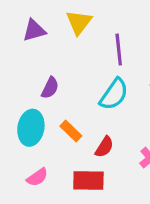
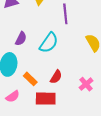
cyan semicircle: (114, 94) -> (49, 43), moved
orange rectangle: (71, 131) -> (30, 79), moved

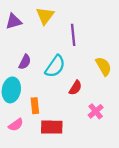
red semicircle: (56, 77) -> (75, 88), moved
orange rectangle: (30, 79) -> (35, 106), turned 40

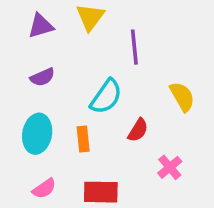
purple semicircle: (25, 62) -> (42, 77), moved, turned 40
orange rectangle: (35, 106) -> (83, 139), moved

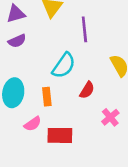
purple semicircle: (42, 77) -> (17, 41), moved
pink semicircle: (44, 189) -> (33, 124), moved

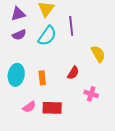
cyan semicircle: (64, 66) -> (47, 36), moved
pink cross: (110, 117) -> (91, 94), turned -32
pink semicircle: (33, 124) -> (29, 107), moved

